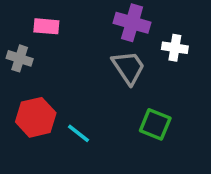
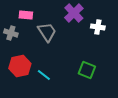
purple cross: (132, 23) -> (74, 13), turned 30
gray trapezoid: (128, 67) -> (47, 32), moved

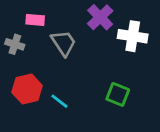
white cross: (98, 27) -> (133, 36), size x1.5

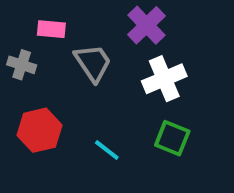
white cross: (133, 36) -> (164, 79), moved, turned -32
cyan line: (60, 101) -> (107, 150), moved

